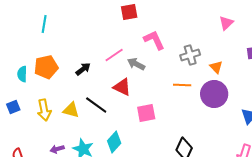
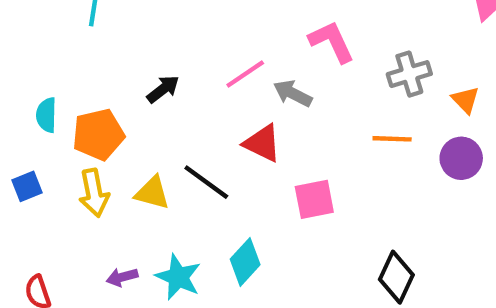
orange pentagon: (46, 67) -> (98, 135), moved
black arrow: (83, 69) -> (163, 89), moved
purple circle: (214, 94) -> (461, 158), size x0.7

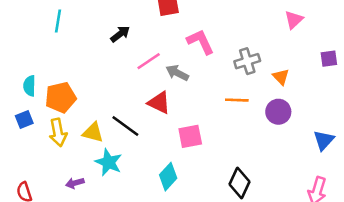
black arrow: (163, 89) -> (120, 34), moved
blue square: (27, 186) -> (24, 119), moved
cyan diamond: (245, 262) -> (168, 177), moved
cyan star: (178, 277) -> (109, 162), moved

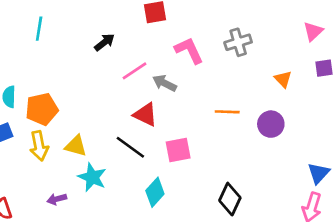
pink triangle: (294, 20) -> (313, 31), moved
gray cross: (247, 61) -> (238, 42), moved
orange triangle: (281, 77) -> (283, 79), moved
black line: (125, 126) -> (130, 147), moved
blue triangle: (324, 140) -> (319, 173), moved

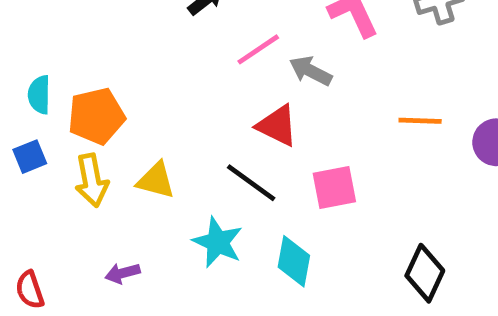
cyan star: (92, 177) -> (218, 242), moved
cyan diamond: (155, 192) -> (294, 261), turned -32

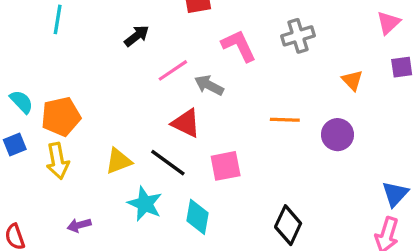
cyan semicircle: (39, 95) -> (21, 102), turned 135
yellow triangle: (156, 180) -> (119, 161), moved, turned -36

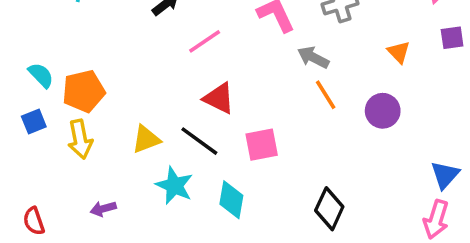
gray arrow: (209, 85) -> (313, 57), moved
orange line: (285, 120) -> (326, 95), turned 56

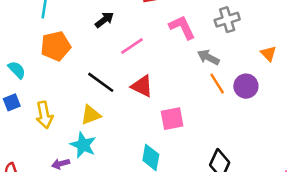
orange pentagon: (84, 91) -> (56, 46), moved
purple circle: (383, 111) -> (246, 86), moved
black line: (199, 141) -> (101, 82), moved
cyan star: (174, 186) -> (83, 145), moved

